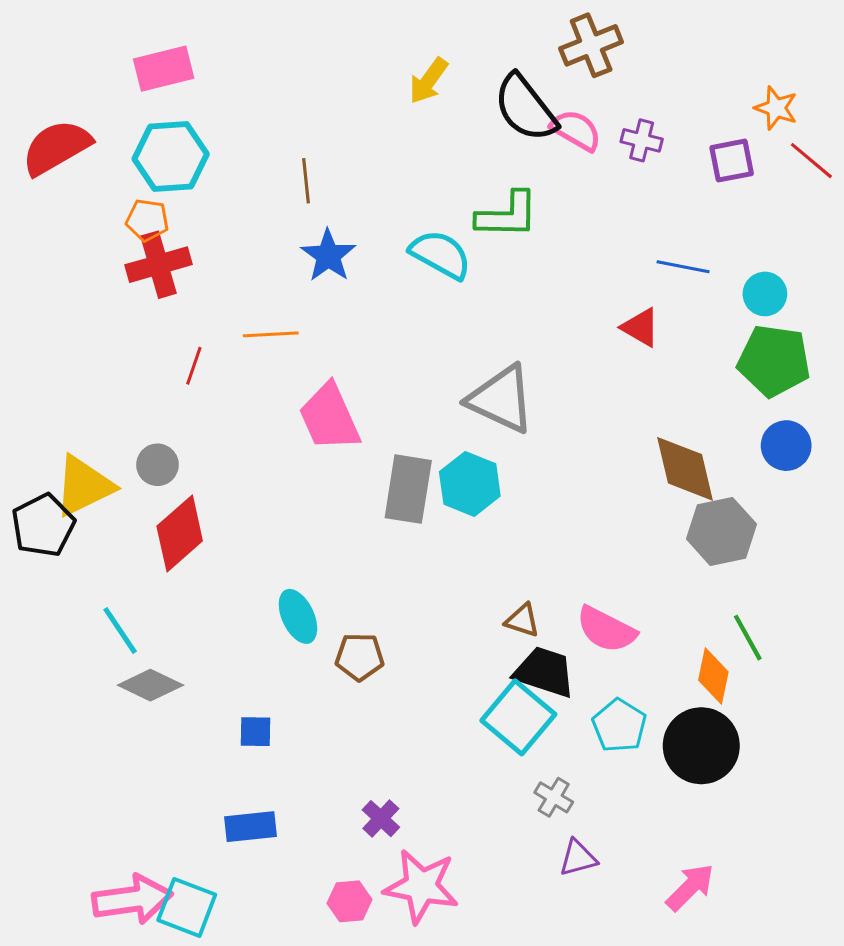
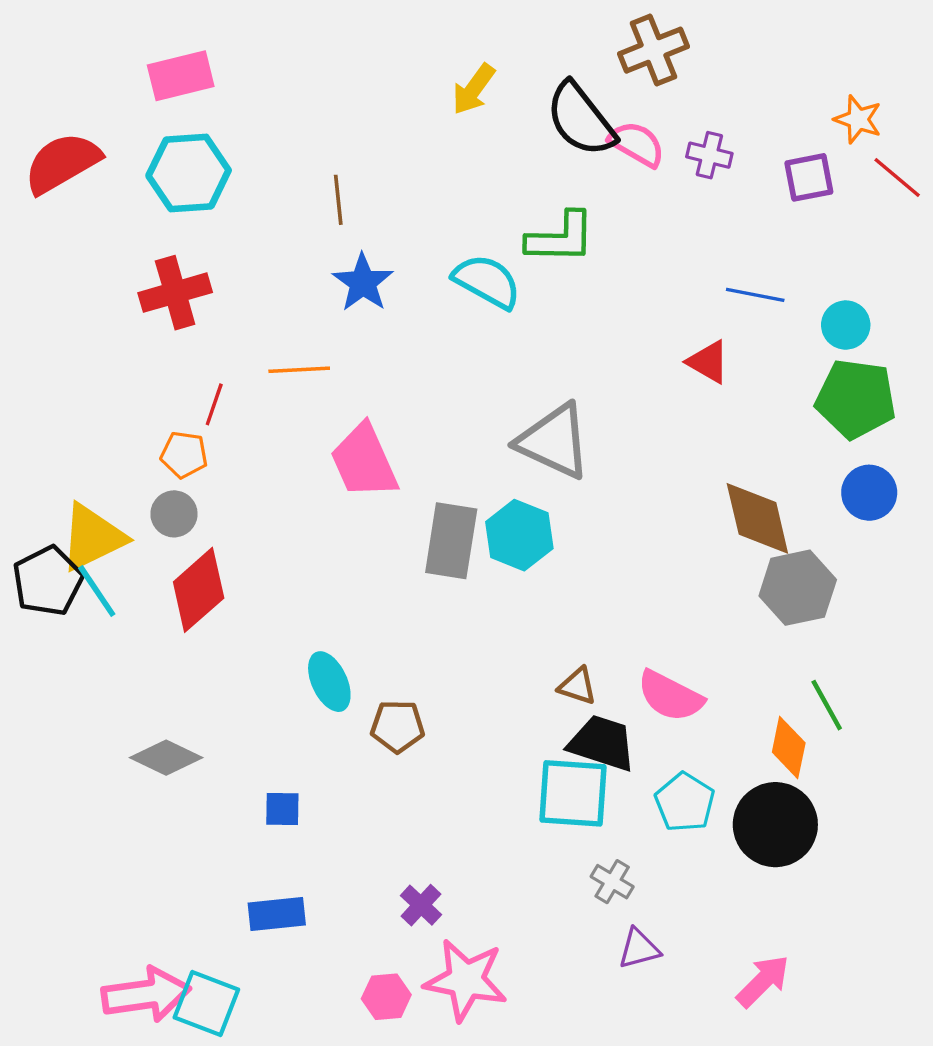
orange pentagon: (147, 220) -> (184, 455), moved
cyan line: (120, 631) -> (97, 591), moved
cyan square: (518, 717) -> (573, 793), turned -36

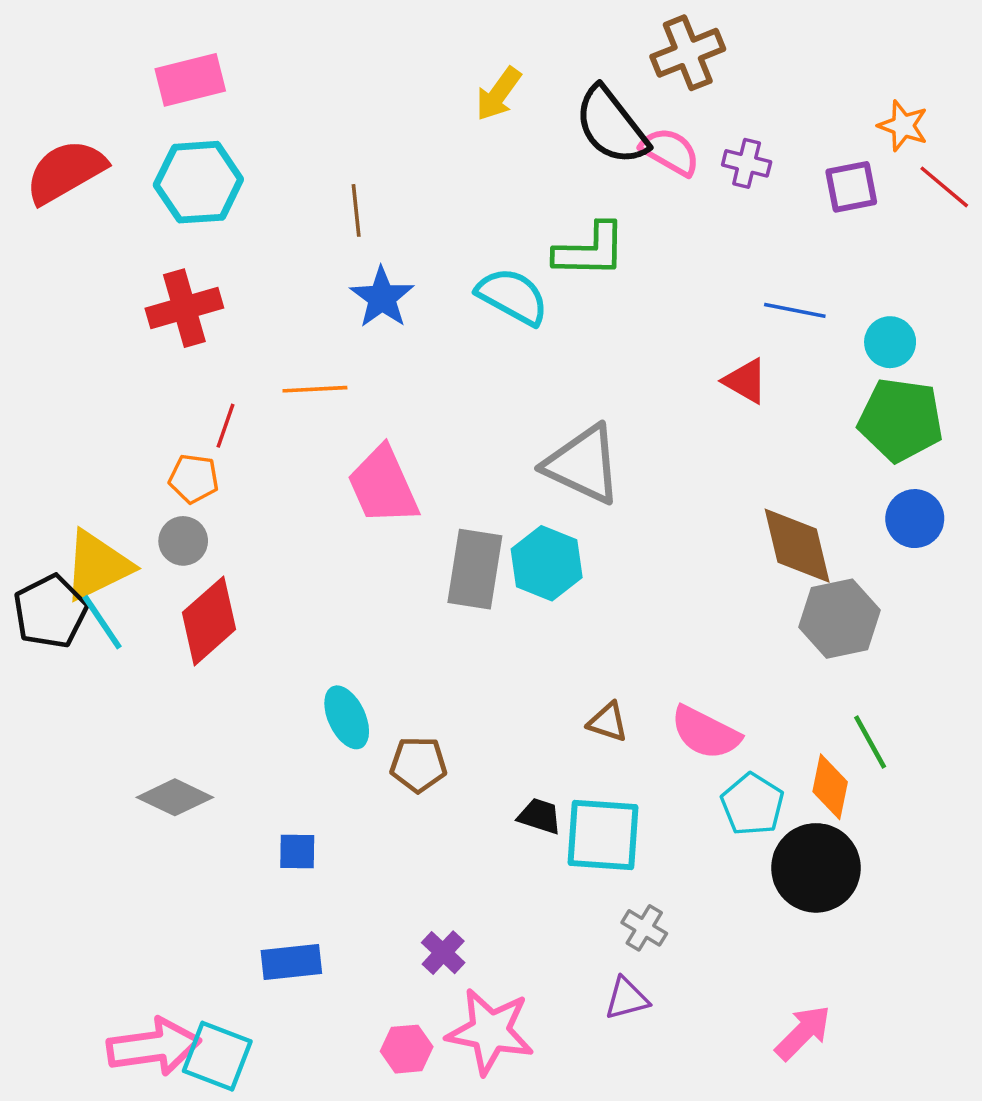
black trapezoid: (602, 743) -> (540, 816), moved, size x0.6
cyan pentagon: (685, 802) -> (752, 804), moved
purple triangle: (639, 949) -> (627, 998), moved

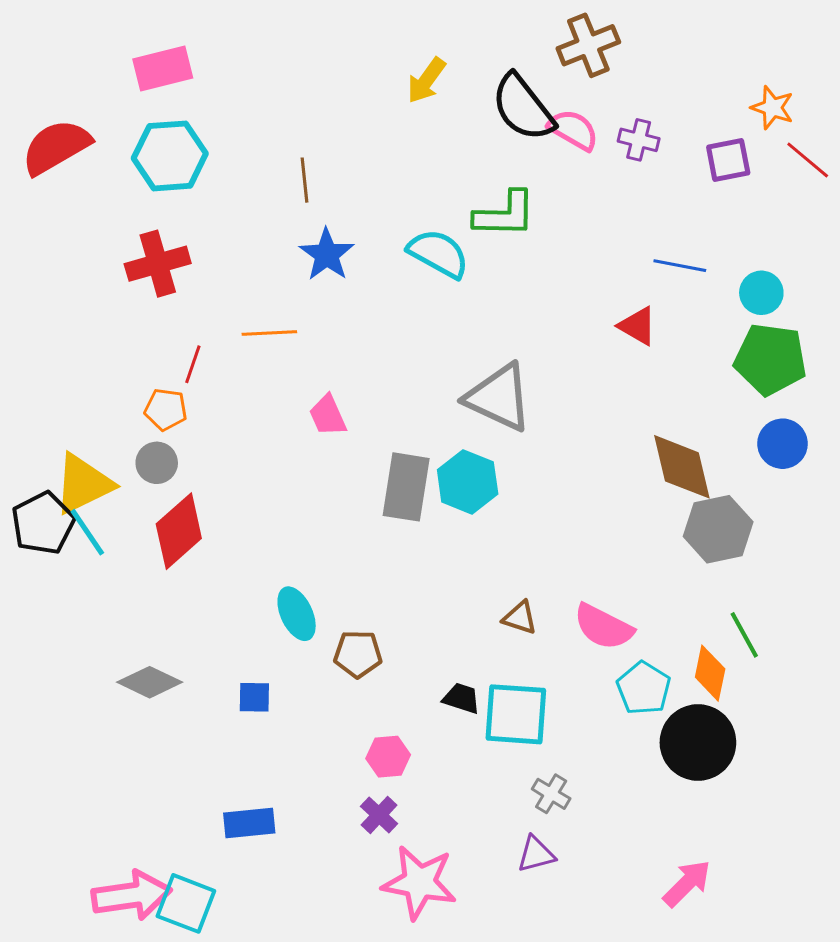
pink trapezoid: (383, 486) -> (328, 416), size x0.6
blue square: (297, 851) -> (254, 697), moved
pink hexagon: (407, 1049) -> (388, 757), moved

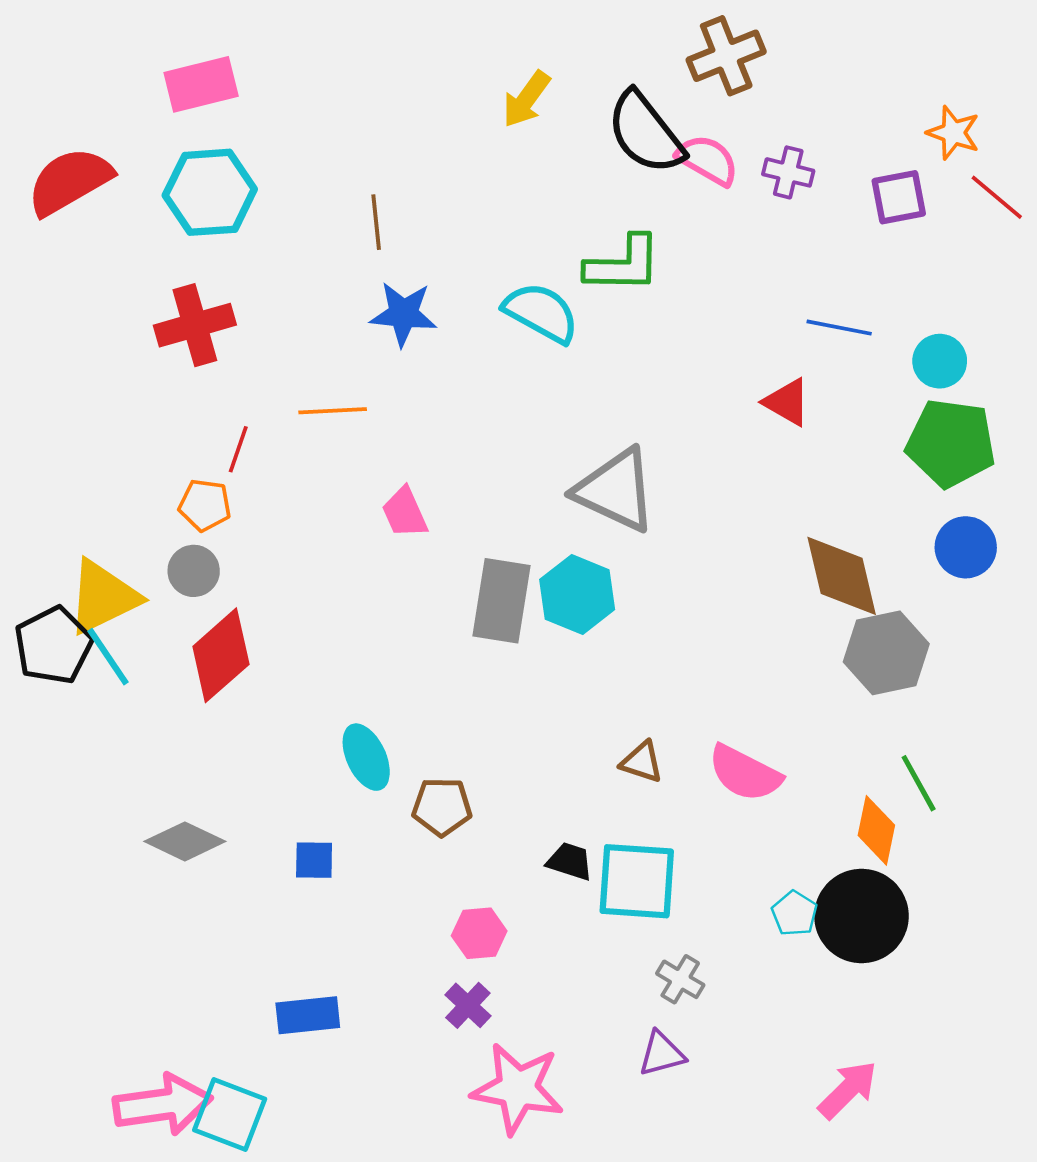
blue star: (327, 255) -> (403, 314), turned -30
cyan pentagon: (644, 688) -> (794, 913), moved, size x0.7

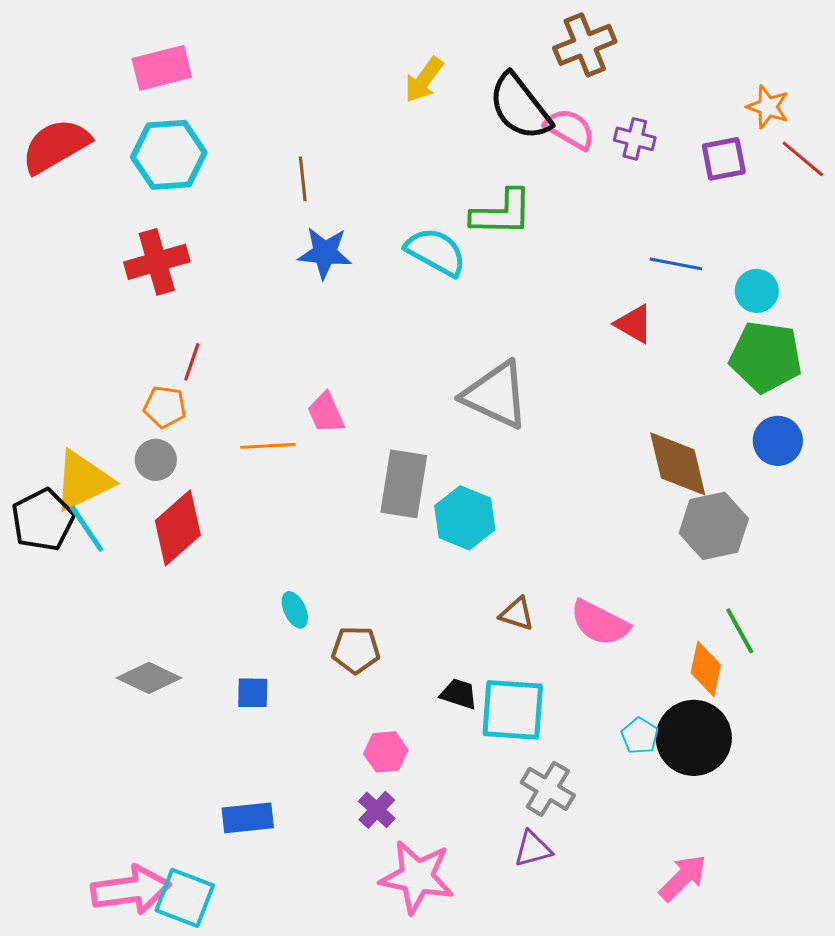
orange line: (333, 411) -> (268, 446), moved
cyan hexagon: (577, 594) -> (465, 518), moved
cyan ellipse: (366, 757) -> (295, 610), size x0.7
gray cross: (680, 979) -> (548, 789), size x1.4

